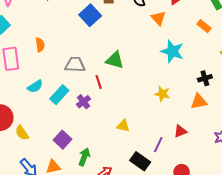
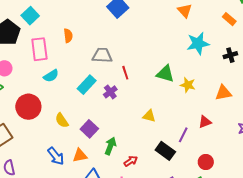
cyan star: (172, 51) -> (198, 43), turned -30
green triangle: (115, 60) -> (165, 74), moved
black cross: (205, 78) -> (230, 55), moved
cyan semicircle: (35, 86) -> (51, 76), moved
yellow semicircle: (22, 133) -> (62, 120), moved

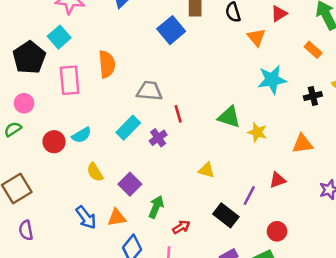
orange semicircle: (68, 36) -> (107, 64), size x1.5
cyan semicircle: (51, 76) -> (81, 135), moved
red circle: (28, 107) -> (54, 142), moved, size x0.7

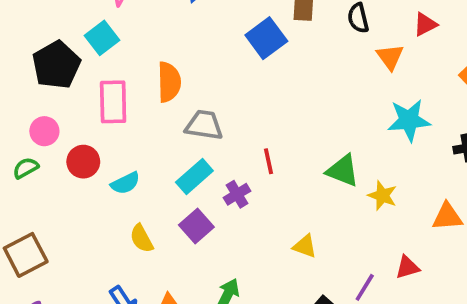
gray trapezoid: (149, 91) -> (204, 125), moved
red circle: (54, 142) -> (83, 162), moved
purple square: (130, 184) -> (196, 226), moved

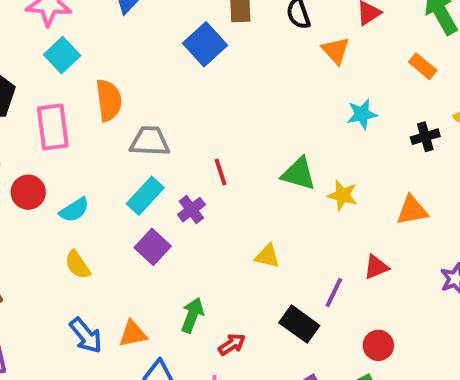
cyan square: (102, 38) -> (62, 55), moved
cyan star: (409, 120) -> (362, 114), size x0.7
yellow semicircle: (142, 238) -> (78, 265), moved

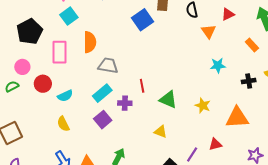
green triangle: (299, 174) -> (168, 99), moved
purple cross: (191, 210) -> (125, 103), turned 32
orange triangle: (412, 210) -> (237, 118), size x1.4

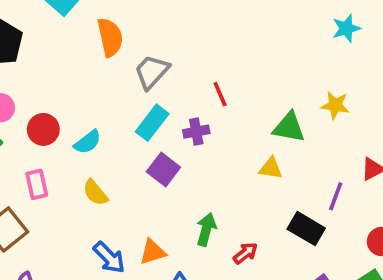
pink rectangle: (60, 52) -> (37, 184), moved, size x0.7
gray trapezoid: (108, 66) -> (152, 72), turned -45
green triangle: (168, 99) -> (289, 127), moved

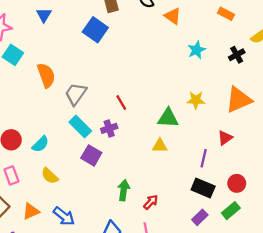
cyan rectangle: (152, 123) -> (80, 126), turned -75
black rectangle: (306, 229) -> (203, 188), moved
orange triangle: (153, 252) -> (31, 211), moved

